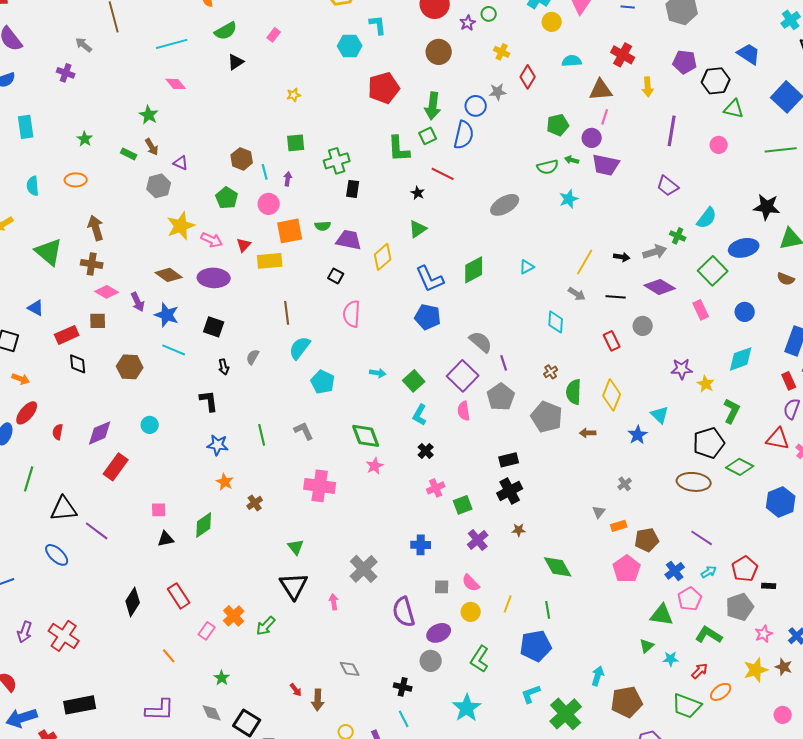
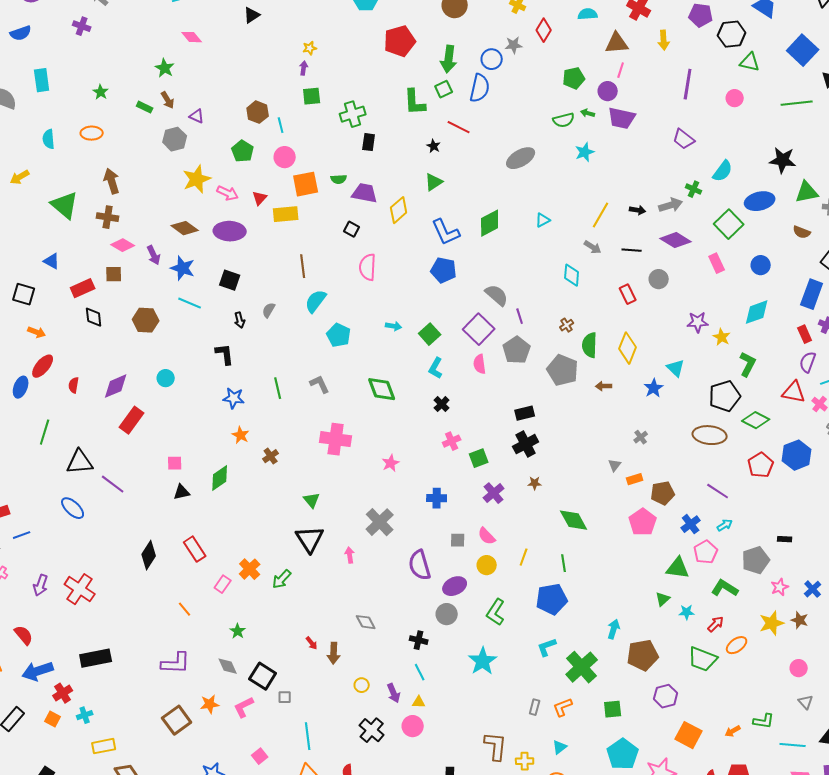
purple arrow: (288, 179) -> (304, 68), moved
pink star: (375, 466) -> (391, 463), moved
red pentagon: (745, 569) -> (761, 465), moved

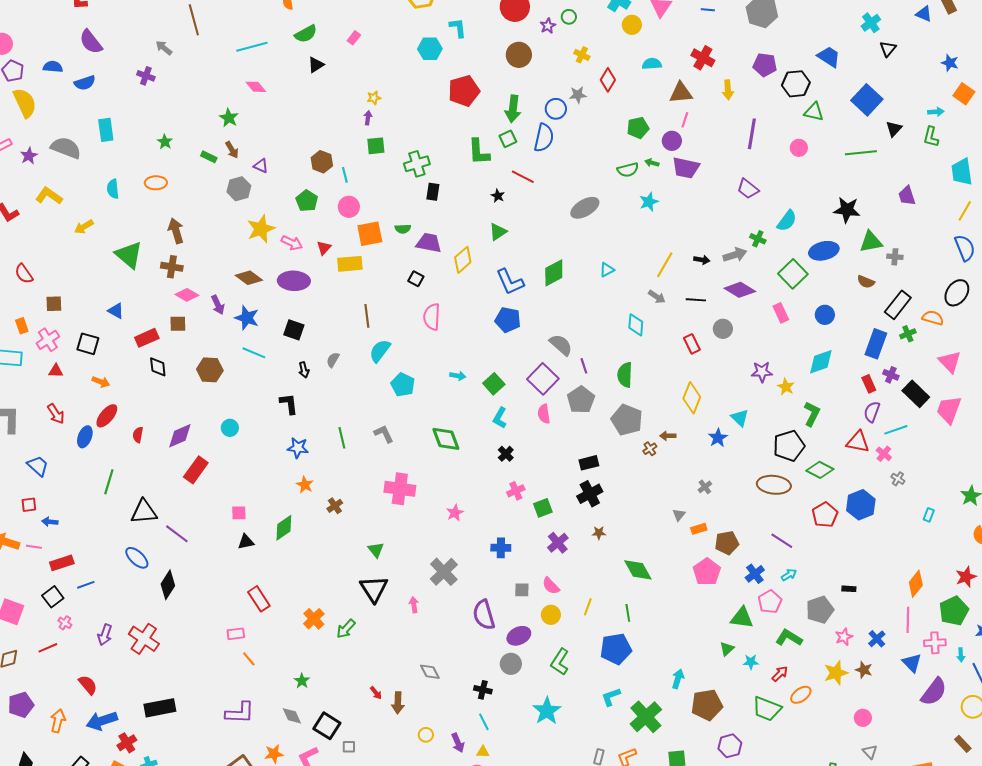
brown cross: (567, 325) -> (650, 449), moved
green semicircle: (590, 345) -> (625, 375), moved
black diamond: (149, 555) -> (168, 585), moved
pink rectangle: (223, 584) -> (236, 634), moved, turned 48

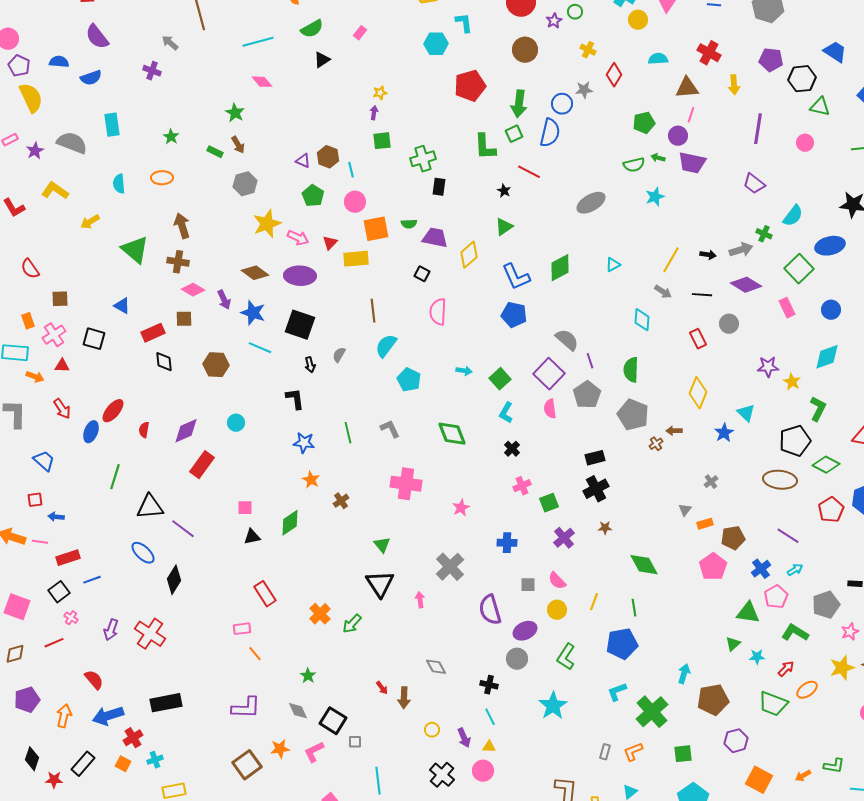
purple triangle: (261, 166) -> (303, 161), moved
black square: (294, 330) -> (300, 325), size x1.4
orange arrow: (101, 382) -> (35, 377), moved

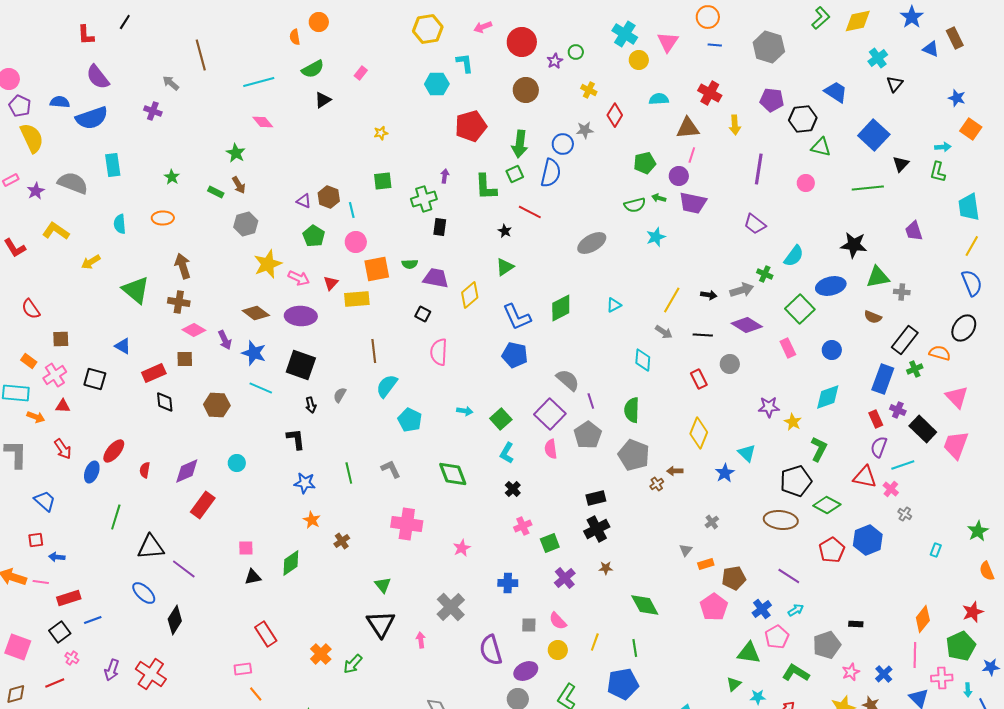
blue semicircle: (91, 78) -> (92, 118), size x1.5
purple arrow: (374, 113) -> (445, 176), moved
orange rectangle: (28, 321) -> (29, 361), turned -35

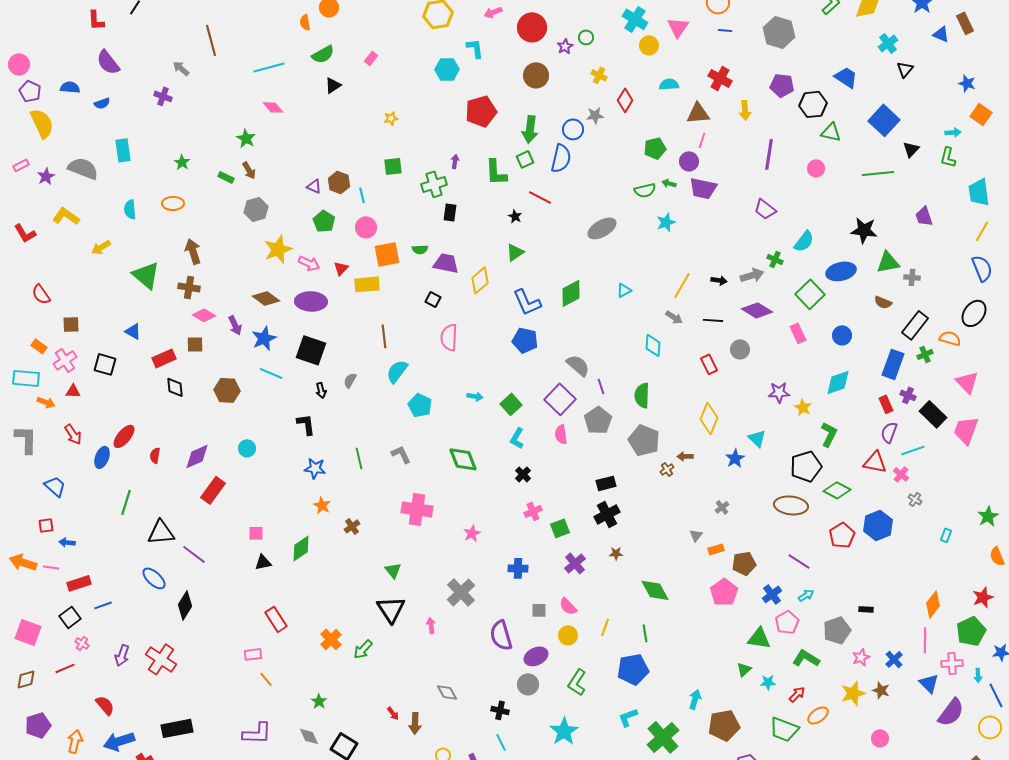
blue semicircle: (92, 118) -> (102, 103), size x0.5
blue star: (254, 353) -> (264, 338), turned 30

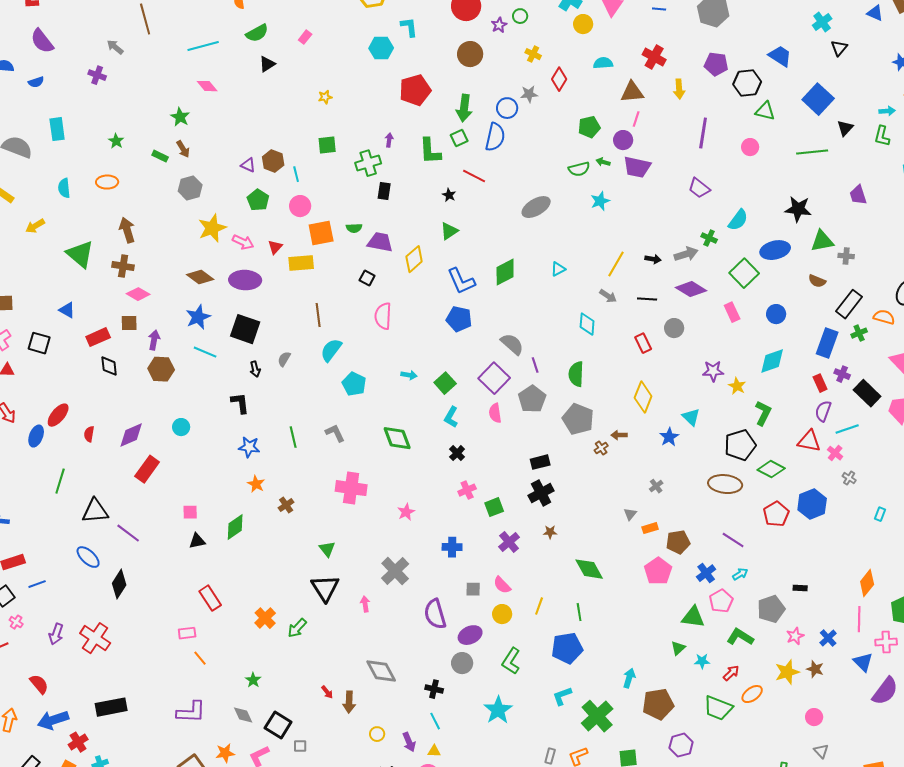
purple arrow: (235, 325) -> (154, 340), moved, turned -144
gray diamond: (447, 692) -> (381, 671), size x1.5

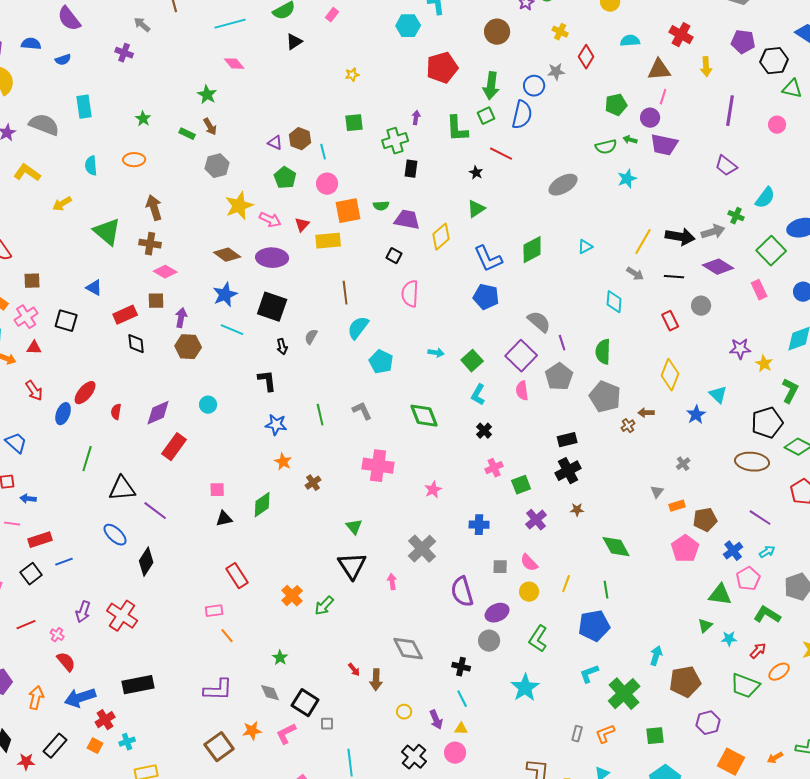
black arrow: (653, 259) -> (680, 237), size x1.8
pink cross: (16, 622) -> (57, 635), moved

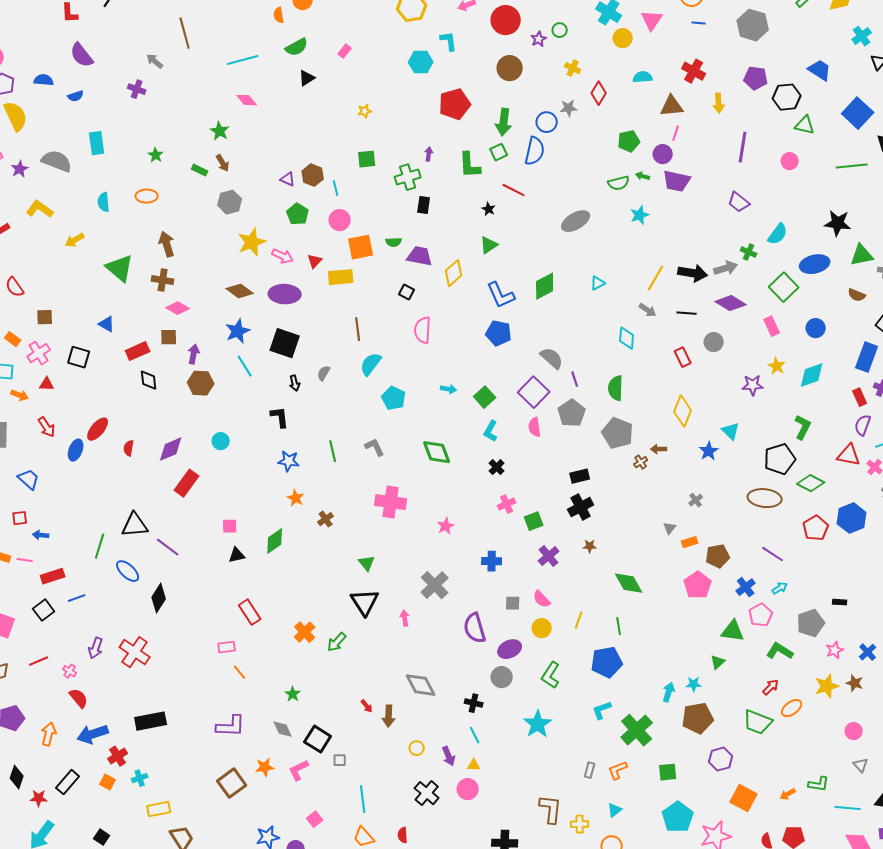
cyan line: (232, 330) -> (245, 366), turned 35
yellow star: (764, 364) -> (777, 366), moved
green line: (87, 459) -> (100, 546), moved
cyan star: (729, 639) -> (694, 684), moved

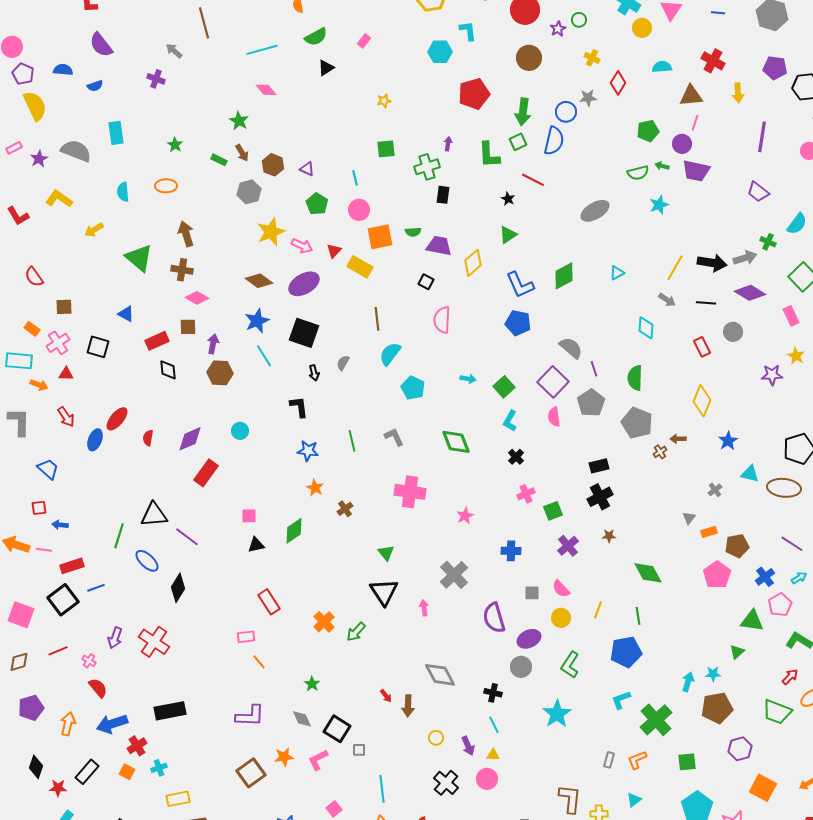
brown hexagon: (313, 175) -> (273, 165), moved
yellow rectangle: (341, 277) -> (360, 267), turned 35
purple ellipse: (285, 294) -> (304, 284), turned -32
cyan triangle: (731, 431) -> (750, 474), moved, turned -30
black square: (44, 610) -> (63, 600), size x1.4

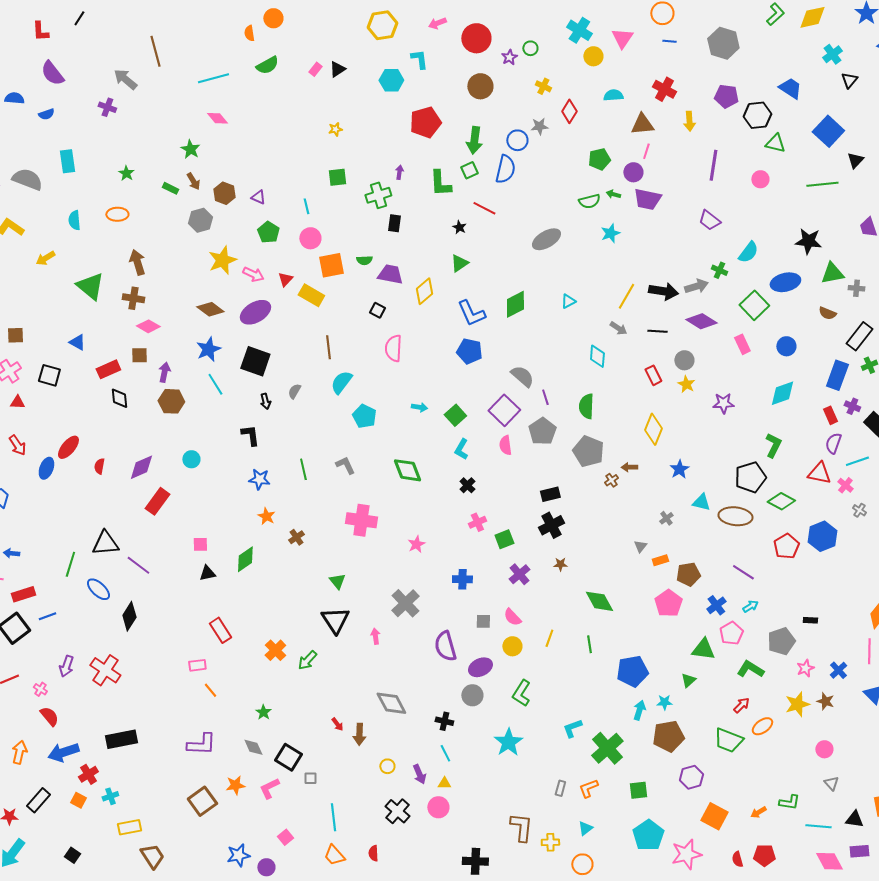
gray arrow: (174, 51) -> (125, 79), size x1.4
black triangle: (326, 68) -> (337, 69), moved
yellow star: (796, 356) -> (686, 384), moved
blue pentagon: (626, 652) -> (632, 671), moved

